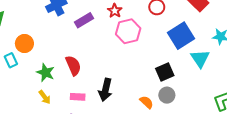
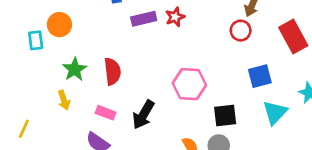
red star: (115, 11) -> (175, 17), moved
pink hexagon: (128, 31) -> (189, 84), moved
blue square: (181, 36) -> (260, 76), size x0.7

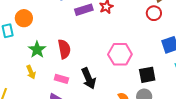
black arrow: (143, 115) -> (89, 78), turned -50

